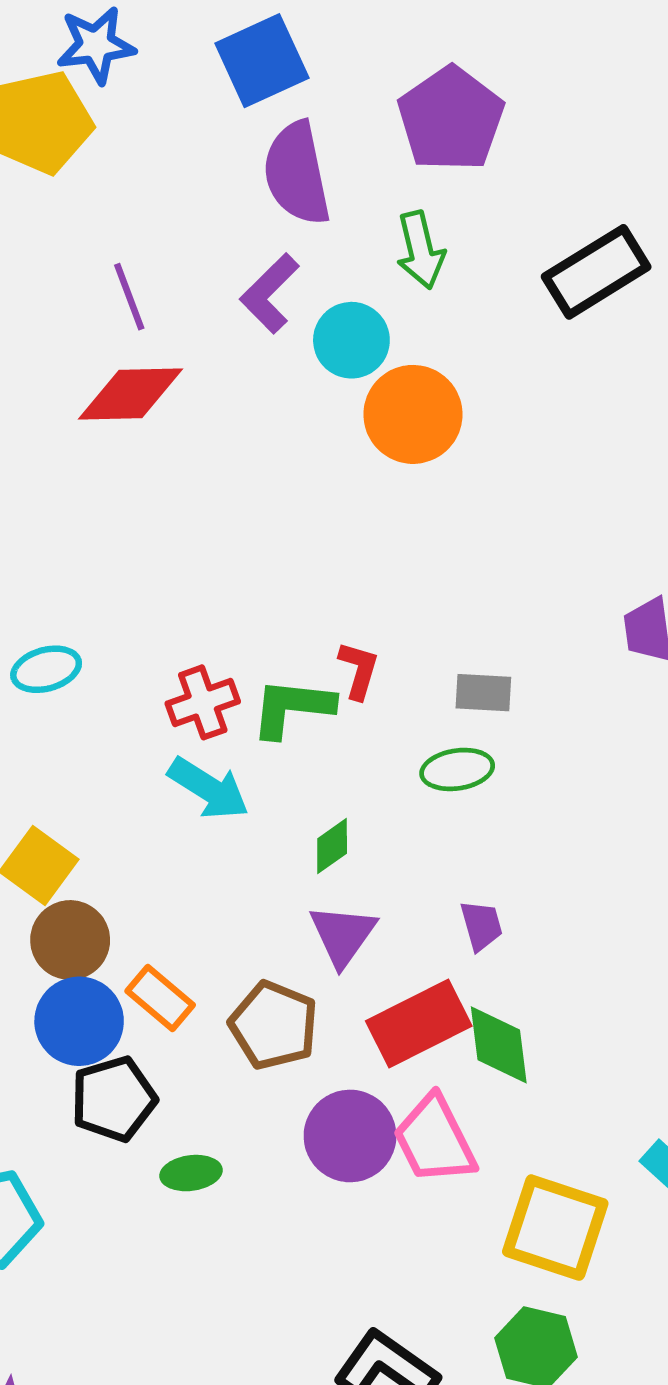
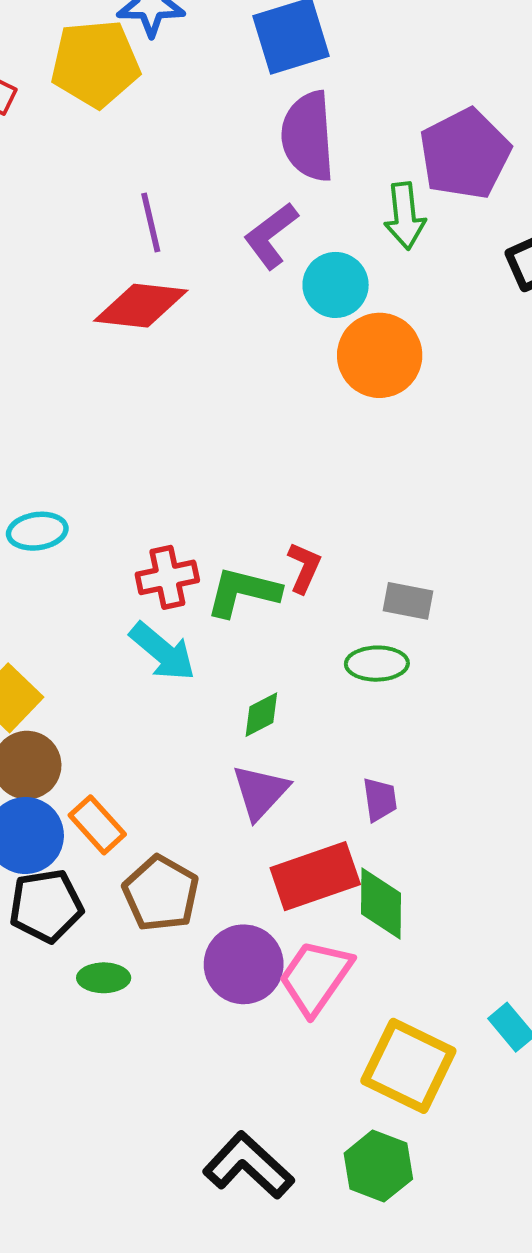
purple pentagon: (451, 119) -> (465, 154), moved
brown pentagon: (274, 1025) -> (161, 893), moved
pink trapezoid: (435, 1140) -> (315, 977), turned 54

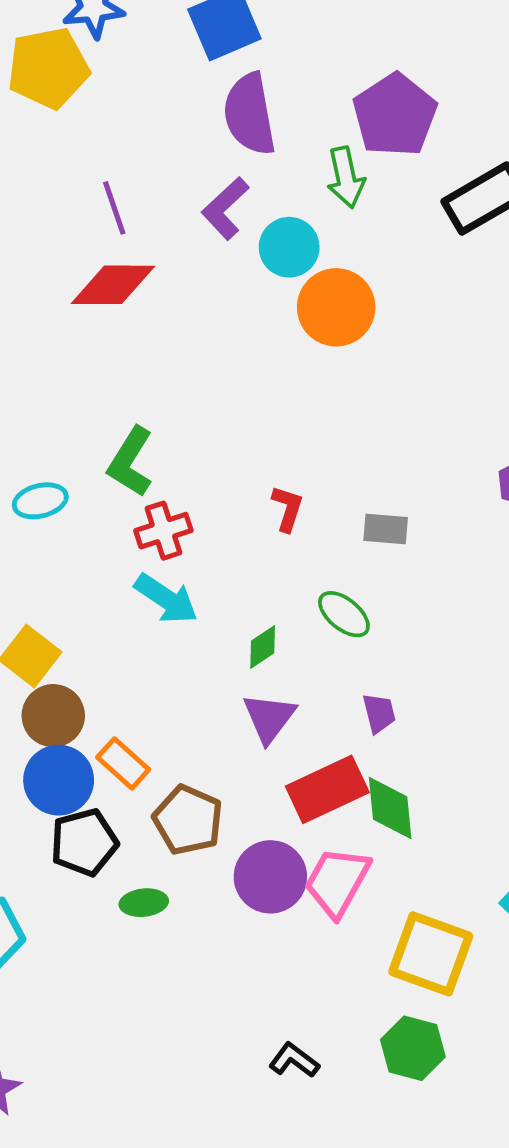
green L-shape: (243, 592) -> (130, 462), moved, turned -66
green ellipse: (377, 664) -> (344, 614), moved, turned 46
black L-shape: (248, 1166) -> (294, 1060), size x0.6

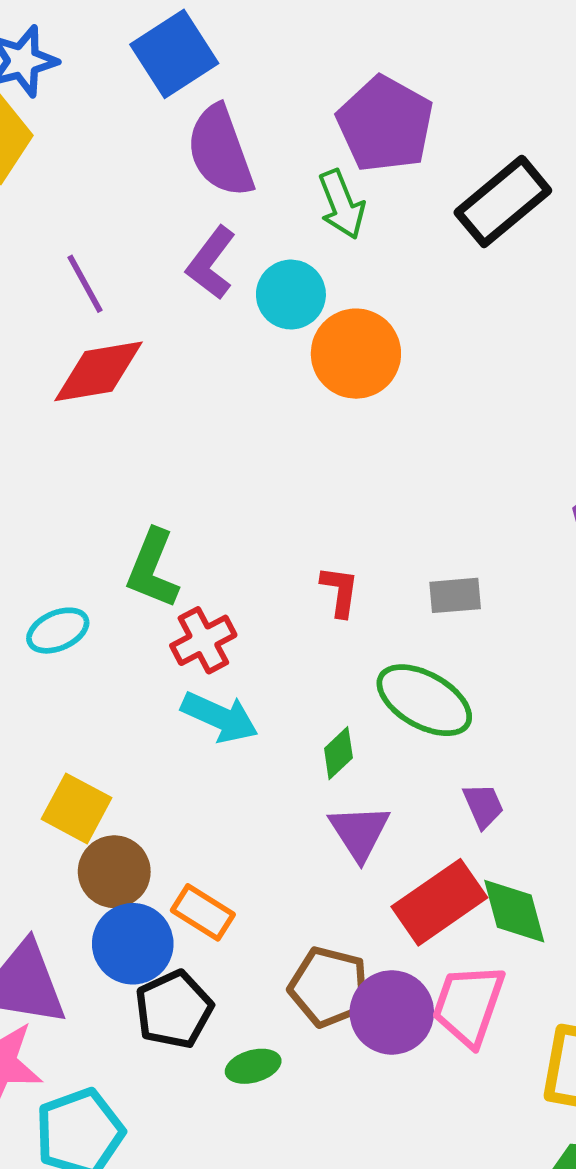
green ellipse: (344, 614) -> (424, 700), size x1.5
brown pentagon: (188, 820) -> (329, 987), moved

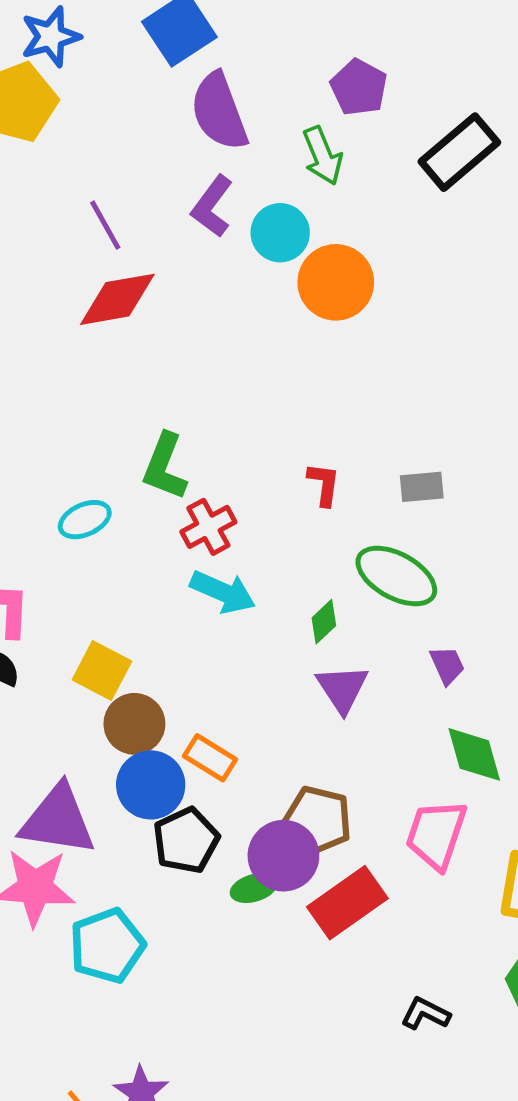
purple pentagon: (385, 124) -> (359, 87), size x0.7
red rectangle: (439, 902) -> (347, 903), moved
purple circle: (392, 1012) -> (283, 856), moved

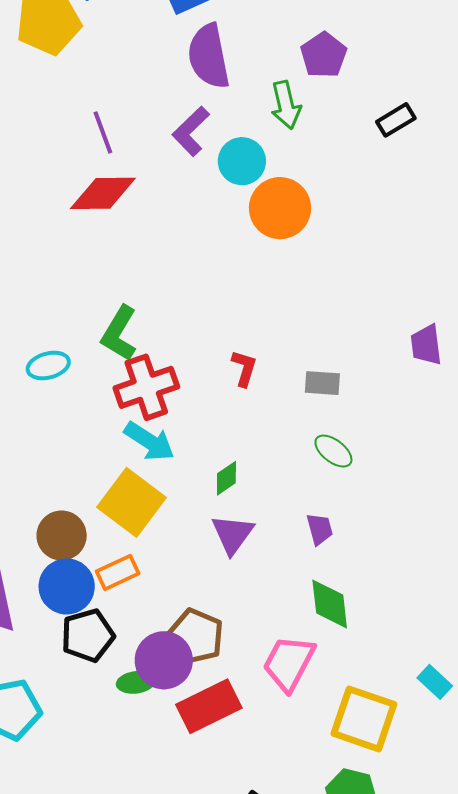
black rectangle: (459, 152) -> (396, 120), size x0.6
red cross: (208, 527) -> (146, 387), size x1.4
green ellipse: (396, 576) -> (333, 451), moved, size x0.6
yellow square: (102, 670) -> (131, 502), moved, size x1.4
orange rectangle: (210, 758) -> (118, 572), turned -66

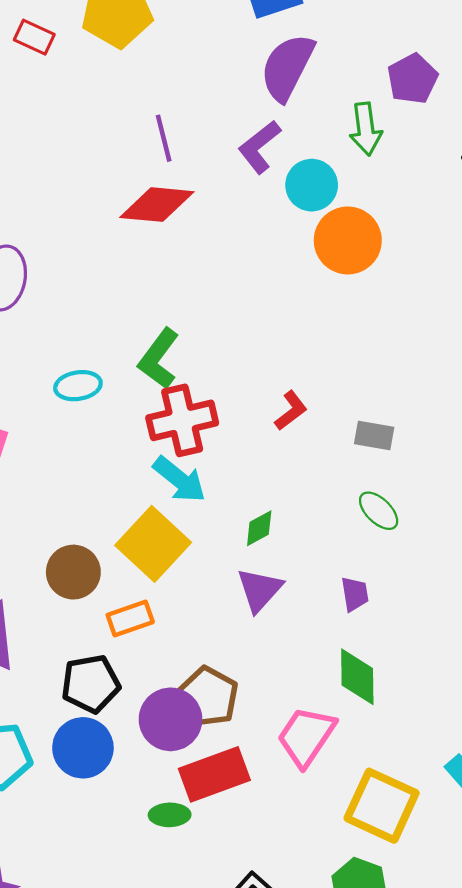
purple semicircle: (209, 56) -> (287, 67), turned 32
red L-shape: (244, 368) -> (291, 411), turned 30
blue circle: (67, 586) -> (83, 748), moved
green ellipse: (136, 682) -> (170, 815), moved

